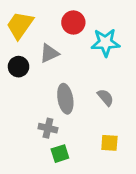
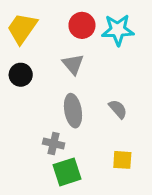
cyan star: (105, 43) -> (118, 30), moved
gray triangle: (49, 53) -> (73, 64), moved, turned -45
green square: (60, 154) -> (67, 172), size x1.4

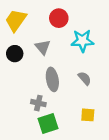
cyan star: (118, 30) -> (82, 41), moved
gray triangle: (73, 64) -> (43, 47), moved

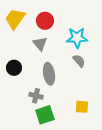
red circle: (59, 18) -> (45, 21), moved
black circle: (15, 54) -> (14, 68), moved
gray semicircle: (85, 78) -> (79, 61), moved

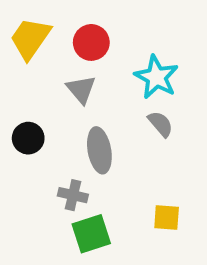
cyan star: (77, 38) -> (156, 77), turned 30

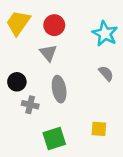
cyan star: (156, 77) -> (105, 34), moved
gray semicircle: (160, 124) -> (106, 73), moved
gray cross: (73, 195) -> (30, 105), moved

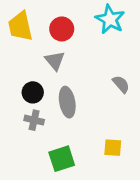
yellow trapezoid: (18, 23) -> (20, 26), turned -48
cyan star: (105, 34) -> (110, 19), moved
black circle: (17, 82) -> (33, 92), moved

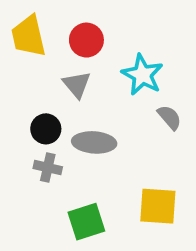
cyan star: (110, 19) -> (142, 75), moved
gray ellipse: (67, 102) -> (94, 142), turned -76
yellow square: (113, 148) -> (158, 206), size x1.5

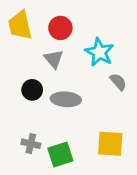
gray cross: (48, 168) -> (31, 144), moved

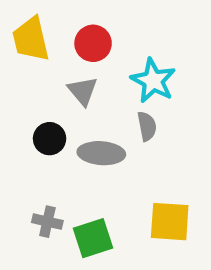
gray semicircle: (118, 82) -> (147, 126), moved, turned 30

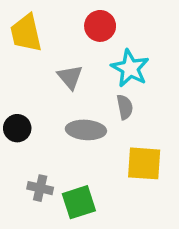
red circle: (93, 43) -> (100, 26), moved
black circle: (50, 139) -> (17, 128), moved
yellow square: (170, 222) -> (144, 163), moved

